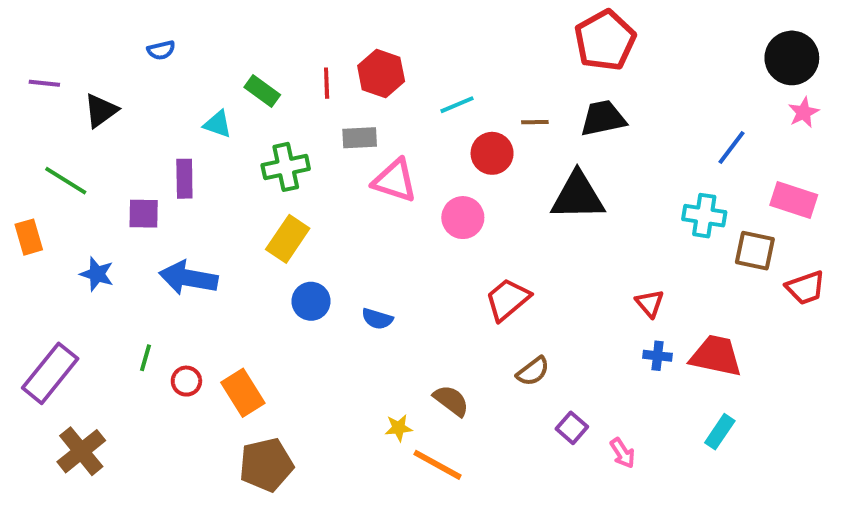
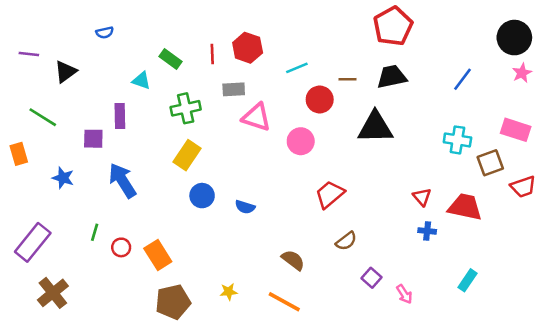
blue line: (731, 147) -> (463, 79), moved
brown square: (755, 251) -> (490, 163), turned -32
blue arrow: (188, 278) -> (122, 180), turned 48
red trapezoid: (716, 356) -> (465, 207), moved
yellow star: (399, 428) -> (229, 292), moved

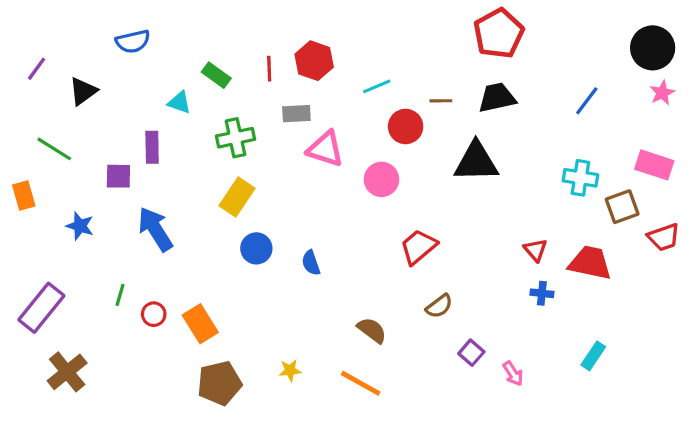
blue semicircle: (105, 32) -> (133, 41), size x1.5
purple line: (29, 54) -> (37, 69), turned -60
blue semicircle: (245, 207) -> (311, 263), turned 54

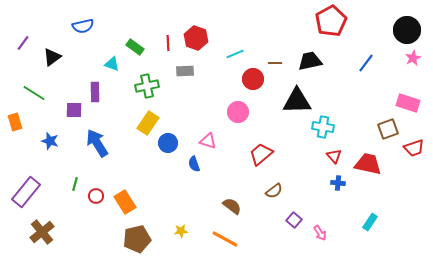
red pentagon: (499, 33) -> (331, 21), moved
pink triangle: (325, 149) -> (208, 141), moved, size x0.7
cyan cross: (580, 178) -> (323, 127), moved
blue circle: (256, 248) -> (168, 143), moved

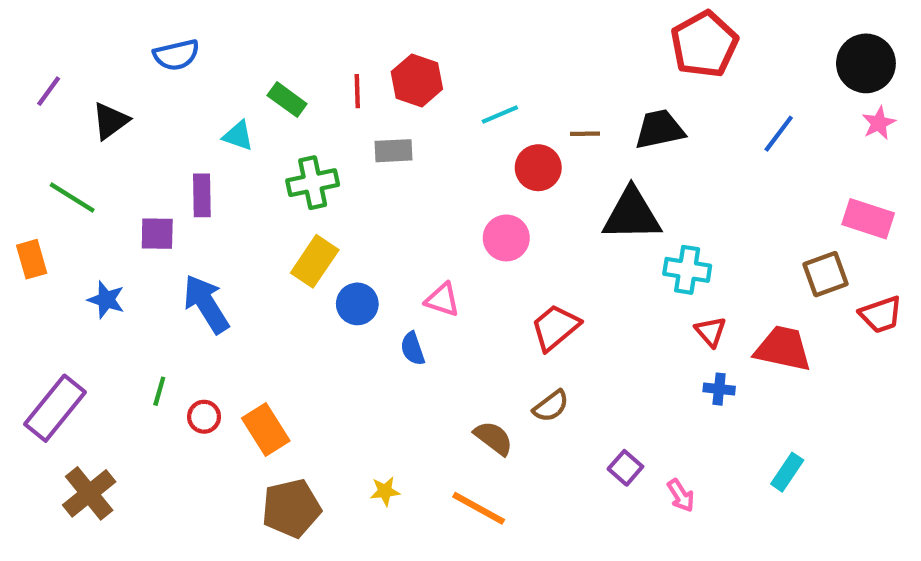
brown semicircle: (274, 191) -> (551, 406), moved

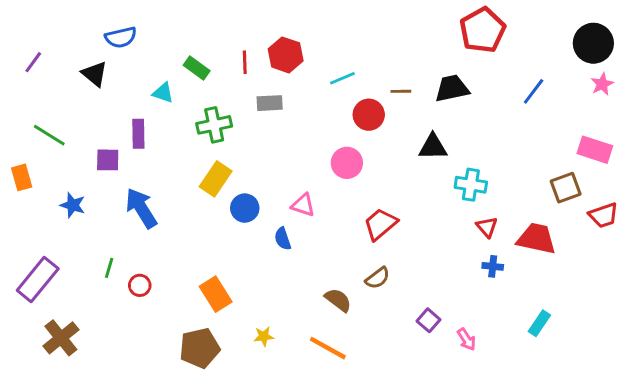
black triangle: (110, 121) -> (95, 74), moved, turned -44
black triangle: (632, 215) -> (433, 147), size x0.7
orange rectangle: (266, 429) -> (216, 294), moved

